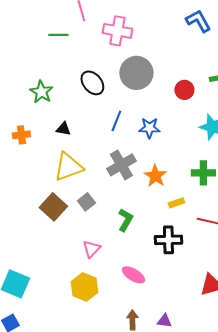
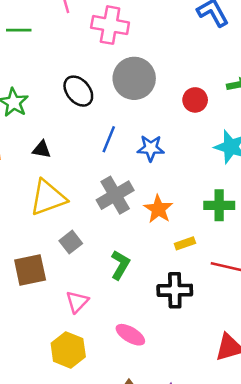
green line: (58, 35) -> (19, 30), moved
brown square: (53, 207) -> (30, 270), moved, turned 36

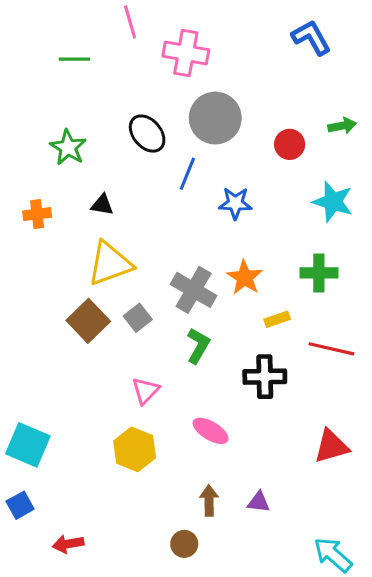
blue line: (109, 139) -> (187, 174), moved
gray cross: (115, 195) -> (194, 290), moved, turned -30
brown square: (30, 270) -> (88, 321), moved, turned -32

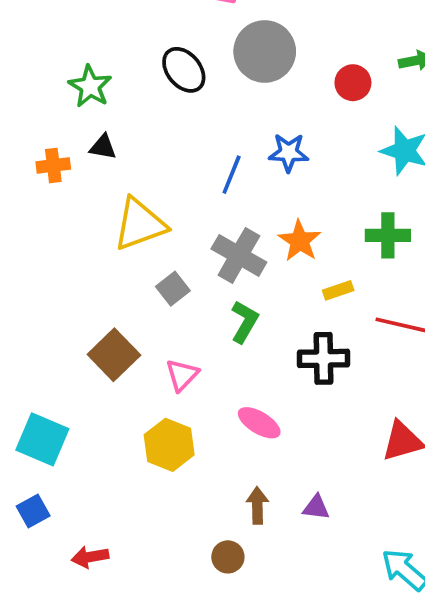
blue line: (187, 174) -> (232, 175), moved
black triangle: (102, 205) -> (103, 147), moved
brown square: (88, 321) -> (114, 355), moved

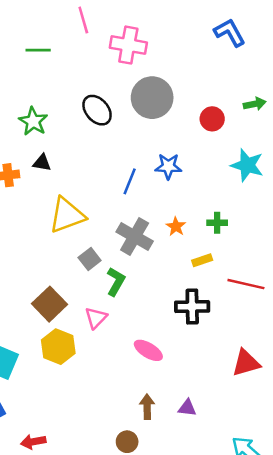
green cross: (388, 235) -> (217, 223), moved, size x0.7
orange star: (300, 241) -> (176, 226), size x0.7
green L-shape: (244, 322) -> (116, 282), moved
yellow hexagon: (169, 445) -> (58, 347), moved

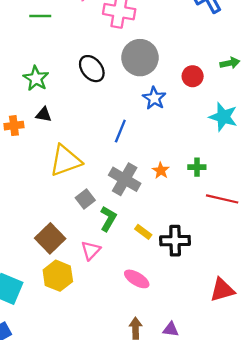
blue star: (168, 166) -> (154, 98), moved, turned 30
yellow rectangle: (202, 260) -> (143, 232), moved, turned 56
red line: (246, 284) -> (222, 199), moved

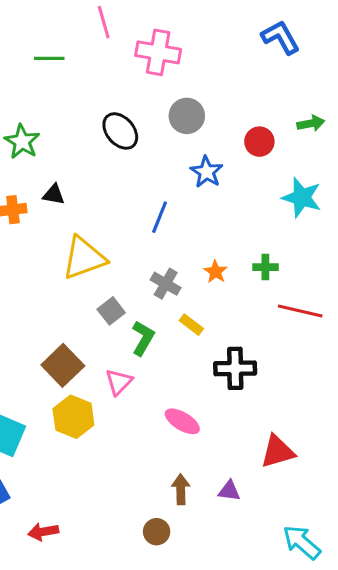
gray circle: (140, 58) -> (187, 116), size x0.7
green star: (36, 78) -> (22, 142), moved
gray cross: (125, 179) -> (166, 284), size x0.7
yellow rectangle: (143, 232) -> (191, 325), moved
red triangle: (222, 290) -> (278, 452), moved

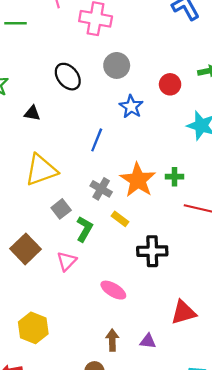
black triangle: (54, 195) -> (32, 113), moved
orange star: (216, 272) -> (138, 180), size x2.0
yellow hexagon: (73, 417) -> (33, 328), moved

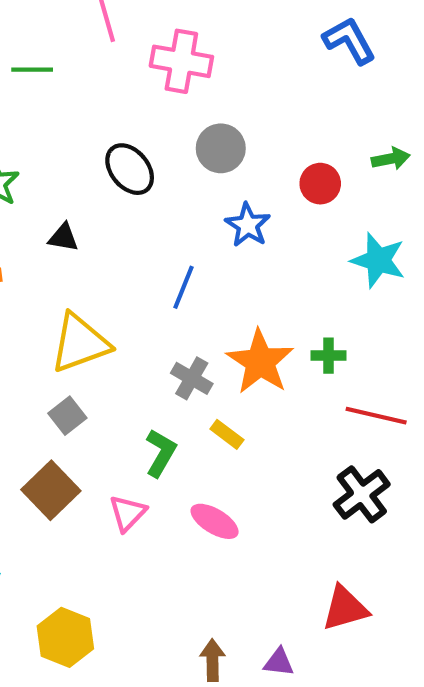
gray square: (61, 209) -> (67, 416), moved
black cross: (152, 251) -> (362, 494), moved, turned -36
pink ellipse: (113, 290) -> (215, 521), moved

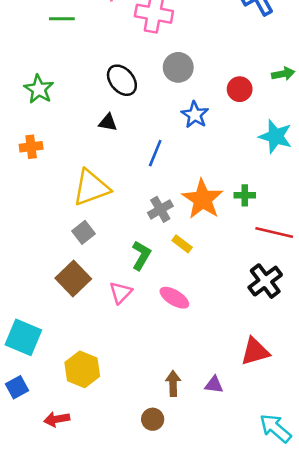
black triangle: (63, 237) -> (108, 122), moved
gray cross: (192, 378) -> (160, 209), turned 30

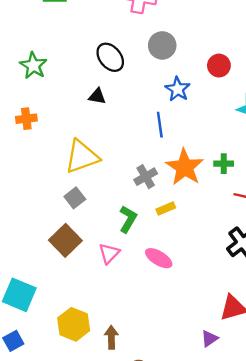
blue line: (155, 153) -> (160, 125), moved, turned -30
yellow rectangle: (182, 244) -> (166, 209), turned -60
brown arrow: (173, 383) -> (111, 337), moved
purple triangle: (214, 385) -> (209, 339), moved, turned -42

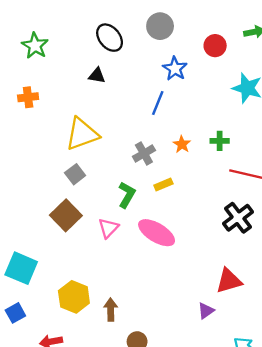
blue line: (160, 125) -> (158, 103), turned 30
orange star: (185, 167) -> (182, 144), size x0.5
pink ellipse: (159, 258) -> (157, 233), size x1.4

